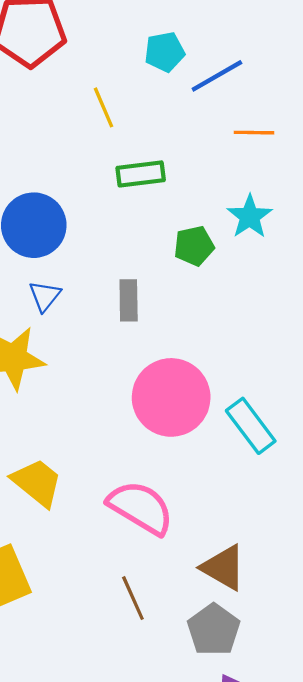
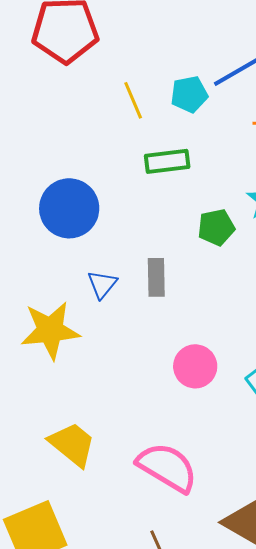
cyan pentagon: (165, 52) -> (189, 94), moved
blue triangle: (45, 296) -> (102, 284), moved
pink circle: (171, 397) -> (195, 366), size x0.6

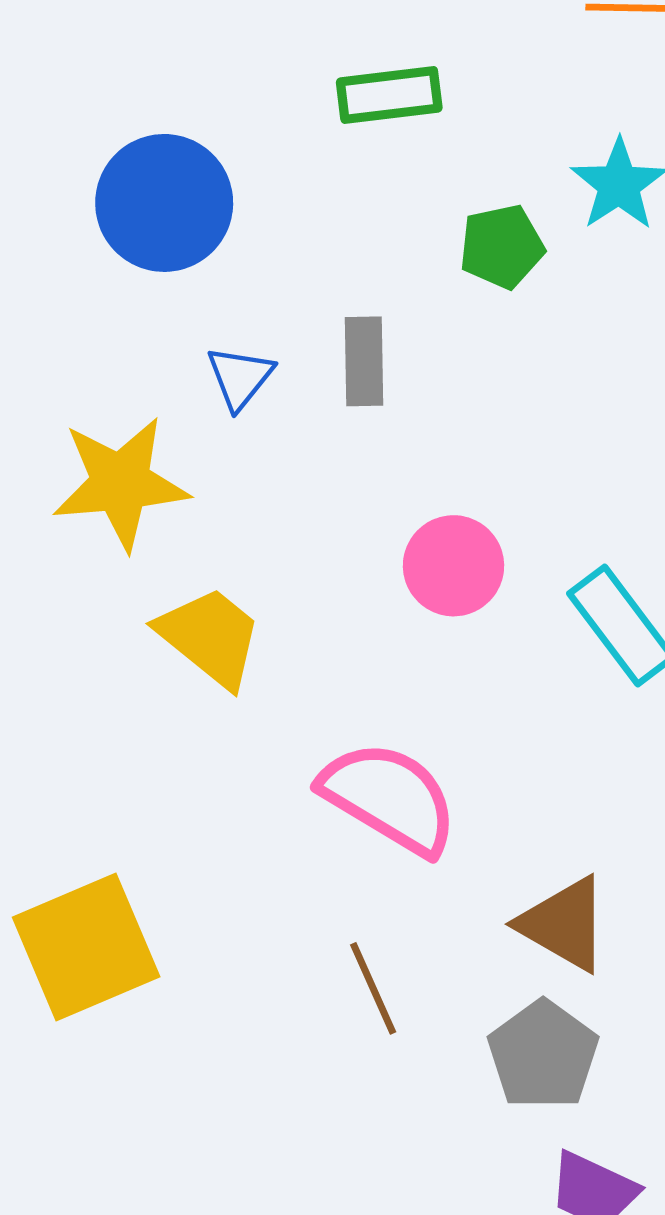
yellow trapezoid: (72, 444) -> (210, 637), moved

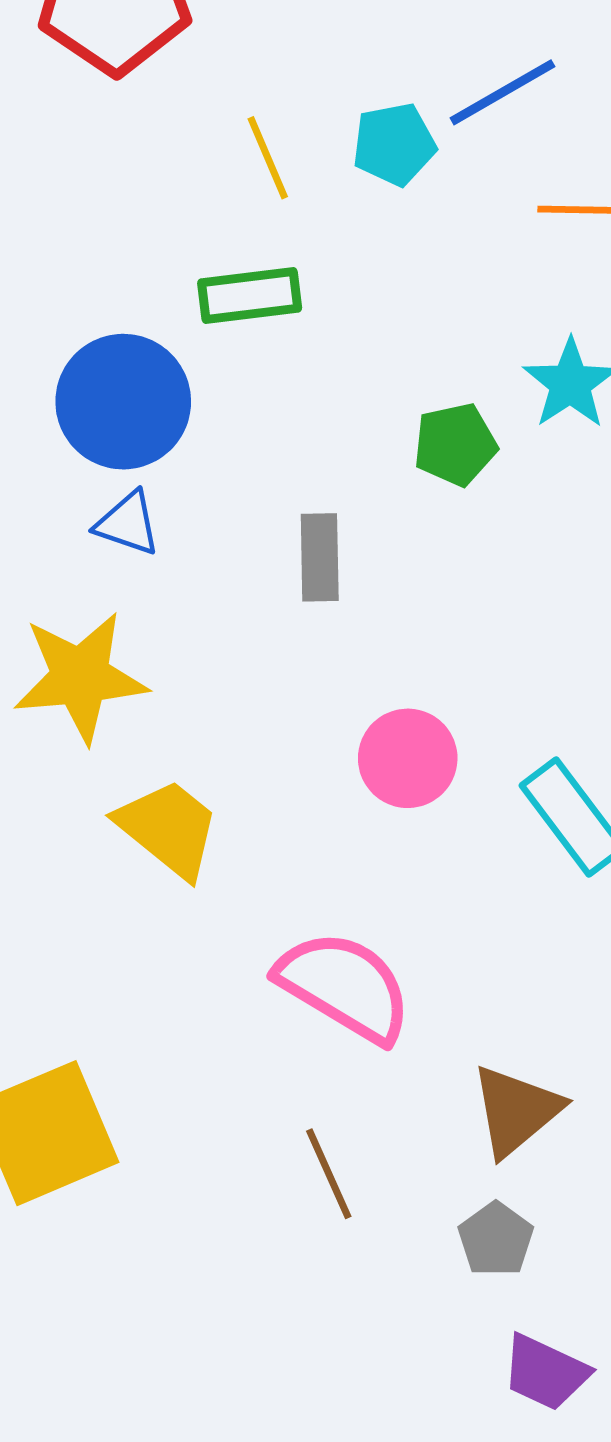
green rectangle: (389, 95) -> (250, 295), moved
blue triangle: (240, 377) -> (128, 524), moved, turned -50
brown triangle: (564, 924) -> (516, 1111), turned 50
gray pentagon: (543, 1055) -> (496, 1239), size x0.7

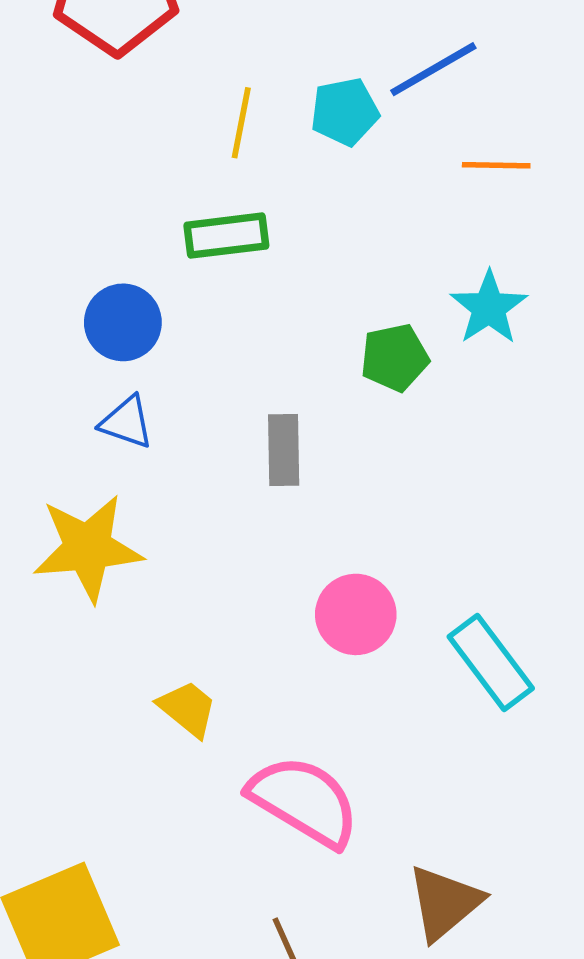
yellow line: (268, 158) -> (241, 123), turned 34
blue circle: (123, 402) -> (123, 322), size x0.7
yellow trapezoid: (168, 828) -> (188, 709), moved, size x0.7

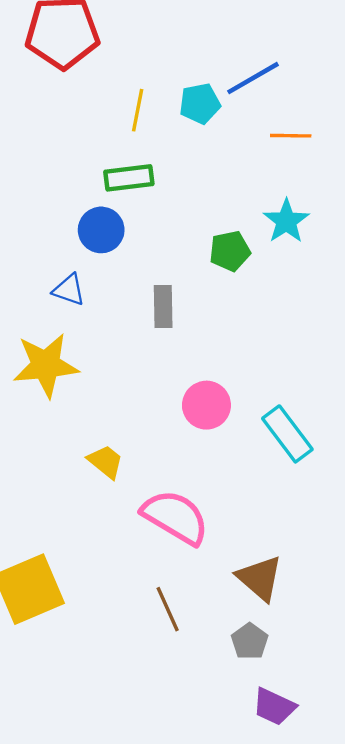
blue circle: (123, 322) -> (101, 230), moved
brown triangle: (444, 903) -> (260, 578), turned -39

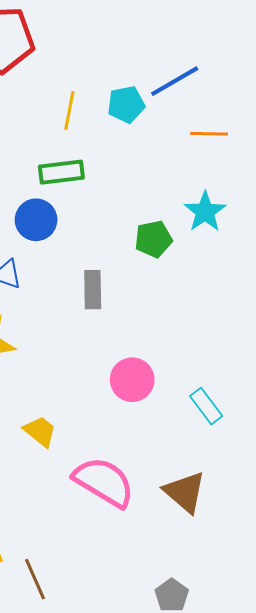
cyan rectangle: (287, 434) -> (206, 406), size x0.7
brown triangle: (260, 578) -> (185, 492), moved
brown line: (168, 609) -> (35, 579), moved

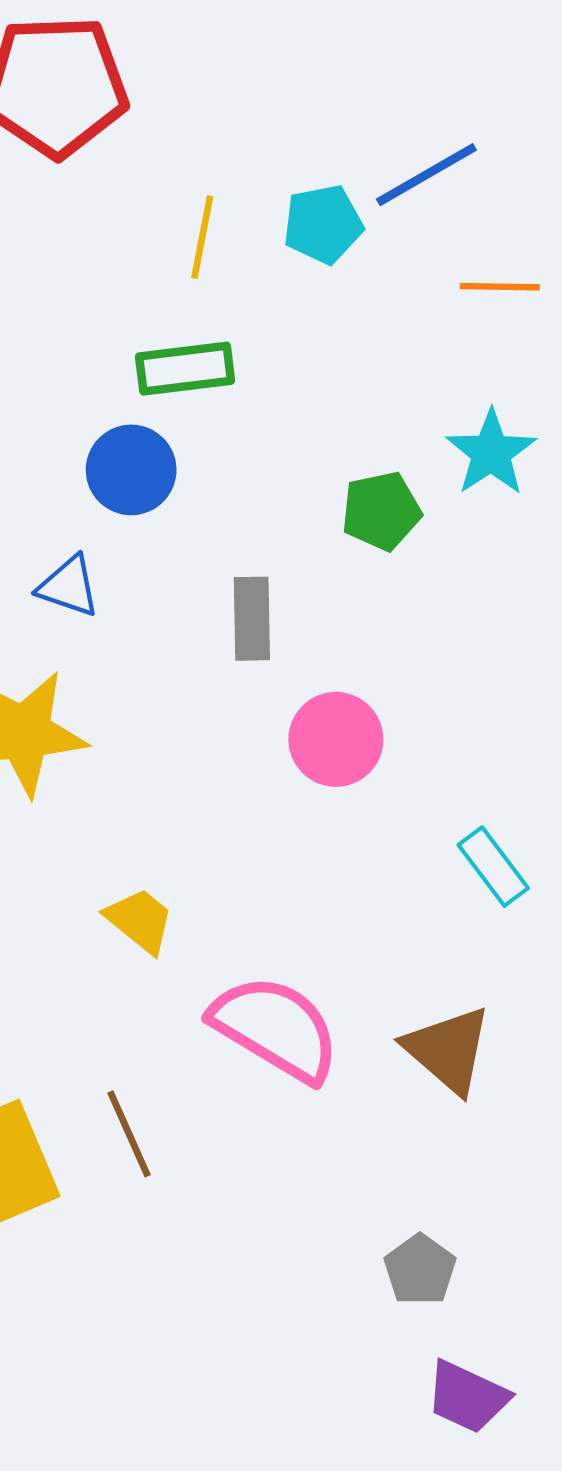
pink circle: (132, 380) -> (336, 739), moved
brown line: (35, 579) -> (129, 1134), moved

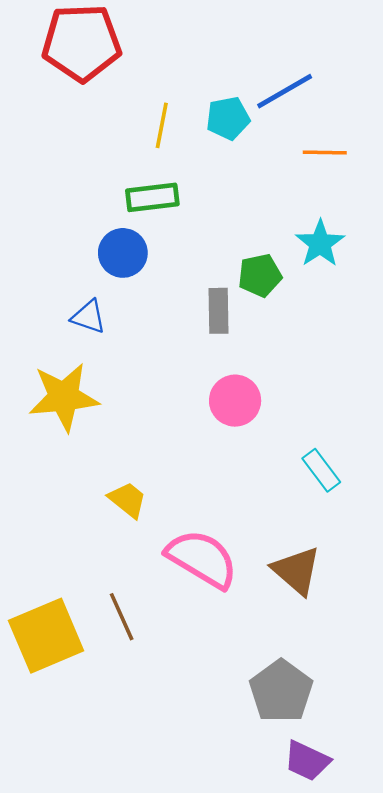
gray rectangle: (252, 619) -> (218, 311), moved
gray pentagon: (420, 1270) -> (281, 691), size x1.6

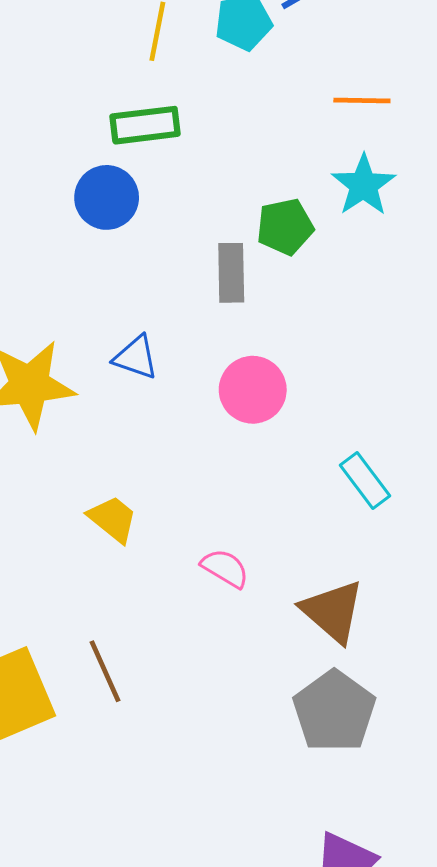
orange line: (325, 153) -> (362, 101), moved
blue triangle: (89, 317) -> (136, 357), moved
pink semicircle: (202, 559) -> (225, 568), moved, size x0.5
gray pentagon: (281, 691) -> (334, 711), moved

